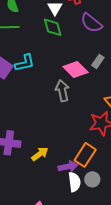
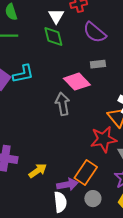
gray rectangle: (98, 61) -> (98, 64), moved, turned 48
white semicircle: (74, 182) -> (60, 202), moved

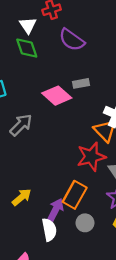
gray rectangle: (98, 64) -> (81, 83), moved
gray arrow: (63, 104) -> (21, 125), moved, turned 60
purple arrow: (67, 184) -> (56, 210), turned -48

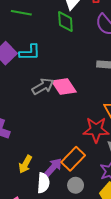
pink diamond: (57, 96) -> (64, 86), moved
yellow arrow: (22, 197) -> (25, 164), moved, turned 144

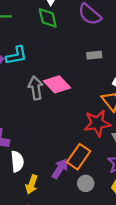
gray arrow: (43, 86) -> (36, 88), turned -60
yellow arrow: (25, 164) -> (32, 184), moved
white semicircle: (43, 183) -> (17, 161), moved

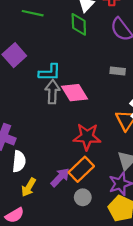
cyan L-shape: (16, 55) -> (50, 72), moved
red star: (97, 123) -> (87, 137), moved

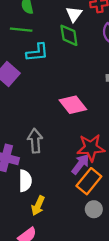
cyan L-shape: (50, 72) -> (37, 52), moved
gray arrow: (52, 92) -> (35, 141), moved
purple arrow: (60, 177) -> (80, 164), moved

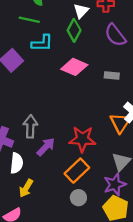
green diamond: (69, 35) -> (74, 30), turned 30
pink diamond: (73, 105) -> (74, 67), moved, turned -35
purple arrow: (80, 164) -> (46, 147), moved

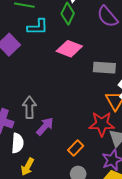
gray rectangle: (112, 75) -> (104, 68), moved, size x1.5
red star: (82, 139) -> (102, 124), moved
orange rectangle: (77, 171) -> (76, 148), size x0.7

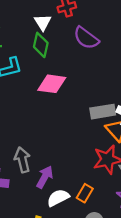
gray rectangle: (104, 68) -> (103, 112), moved
white semicircle: (18, 143) -> (58, 198), moved, turned -108

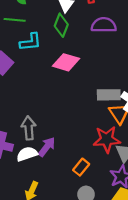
purple semicircle: (86, 38) -> (104, 25), turned 135
white semicircle: (58, 198) -> (27, 154), moved

